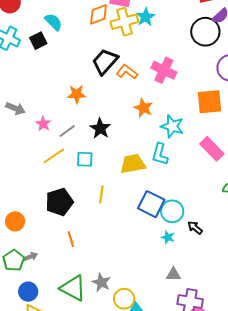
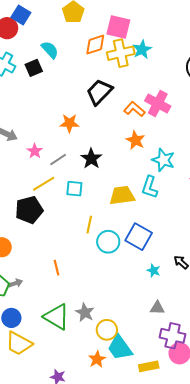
orange L-shape: (127, 72) -> (134, 109), moved
black pentagon: (59, 202) -> (29, 210), moved
cyan circle: (172, 211) -> (108, 242), moved

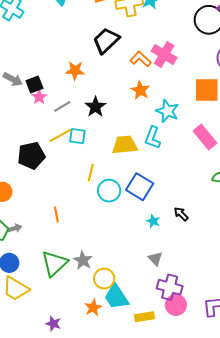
black square: (34, 68) -> (34, 84), moved
yellow line: (44, 184) -> (60, 135), moved
gray triangle: (157, 308) -> (155, 259), turned 42
green triangle: (57, 317) -> (54, 263), turned 44

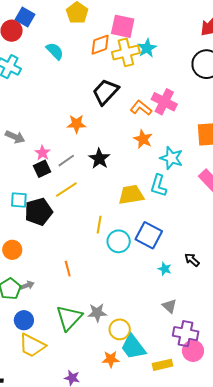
black square: (34, 84) -> (42, 169), moved
cyan square: (77, 136) -> (19, 200), moved
gray star: (83, 260) -> (97, 313), turned -30
orange star: (93, 308) -> (111, 359), turned 30

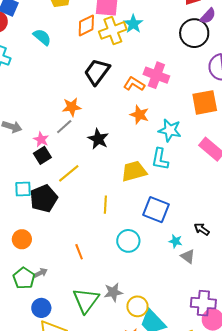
gray line: (66, 161) -> (64, 127), moved
cyan circle: (119, 241) -> (128, 241), moved
gray triangle: (169, 306) -> (188, 256), moved

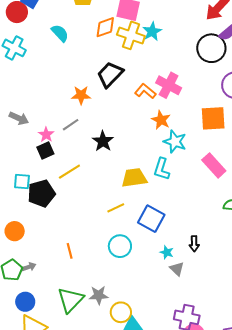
yellow cross: (113, 30) -> (131, 35), turned 32
orange star: (72, 107) -> (81, 95), moved
orange star: (139, 115) -> (161, 120), moved
yellow line: (105, 205) -> (116, 208), moved, turned 54
black arrow: (202, 229) -> (194, 244), turned -133

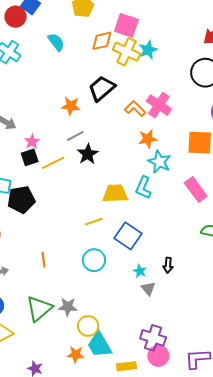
orange star: (161, 120) -> (148, 139), turned 30
gray line: (71, 125) -> (75, 136), moved
yellow line: (69, 172) -> (53, 163), moved

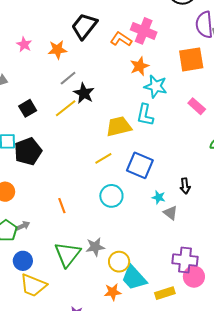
pink star: (32, 142) -> (24, 44), moved
yellow line: (53, 163) -> (66, 108), moved
pink rectangle: (196, 190) -> (197, 106), size x0.7

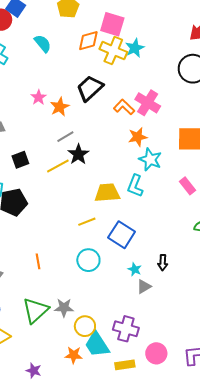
pink star: (24, 44) -> (39, 97), moved
orange star: (57, 50) -> (60, 107), turned -30
gray triangle: (170, 213) -> (144, 287), turned 42
purple cross: (185, 260) -> (126, 329), moved

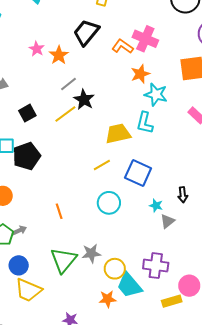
yellow rectangle: (125, 365) -> (172, 301), moved

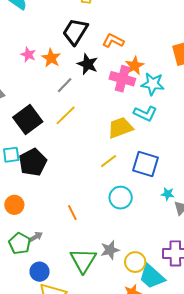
pink cross: (145, 39) -> (122, 79), moved
black star: (84, 99) -> (88, 64), moved
black square: (27, 113) -> (28, 120), size x1.6
cyan L-shape: (145, 123) -> (145, 113), turned -70

